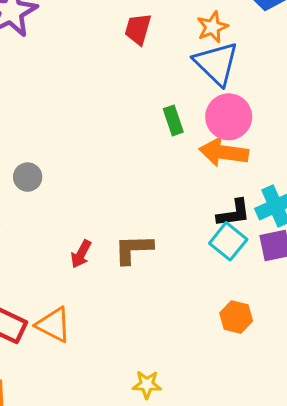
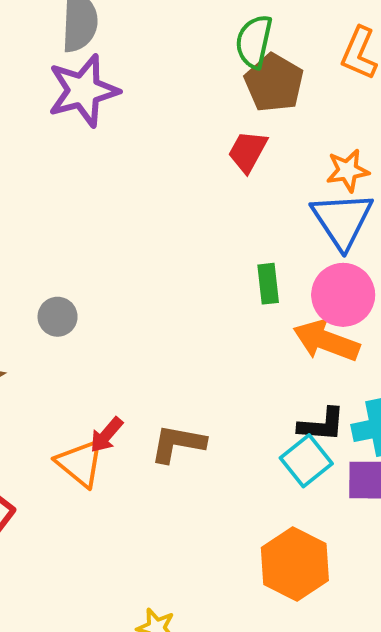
orange hexagon: (236, 317) -> (295, 564), size x1.6
orange triangle: (54, 325) -> (80, 463), moved

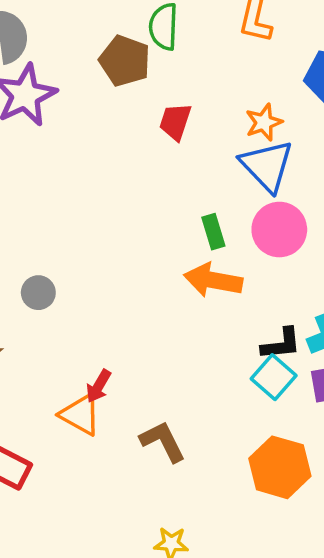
brown pentagon: (274, 83) -> (125, 61), moved
orange arrow: (326, 341) -> (213, 280), moved
brown L-shape: (178, 444) -> (163, 441), moved, turned 63

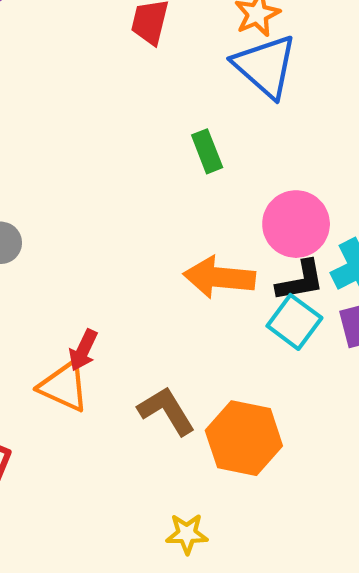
pink circle: (279, 230) -> (296, 224), moved
orange arrow: (213, 280) -> (219, 277), moved
orange hexagon: (280, 467) -> (244, 438), moved

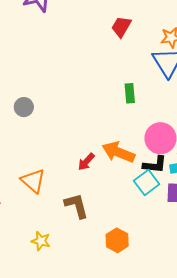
red arrow: (83, 350) -> (86, 162), moved
orange hexagon: (244, 438) -> (117, 240), moved, size x0.7
yellow star: (187, 534) -> (41, 241), moved

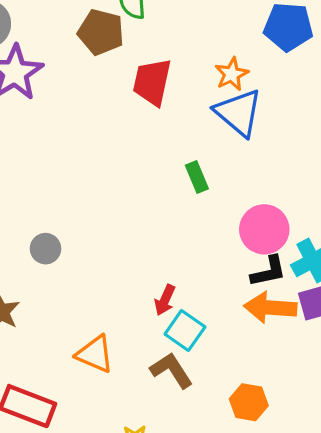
red trapezoid: (121, 27) -> (152, 82), size x1.4
orange arrow: (118, 152) -> (270, 308), moved
cyan square: (147, 183) -> (185, 330), moved

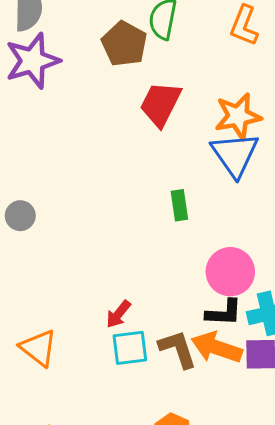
orange star: (232, 74) -> (238, 116), size x1.4
gray circle: (45, 249) -> (20, 216), moved
cyan square: (185, 330) -> (130, 348), turned 33
brown L-shape: (172, 370) -> (178, 349), moved

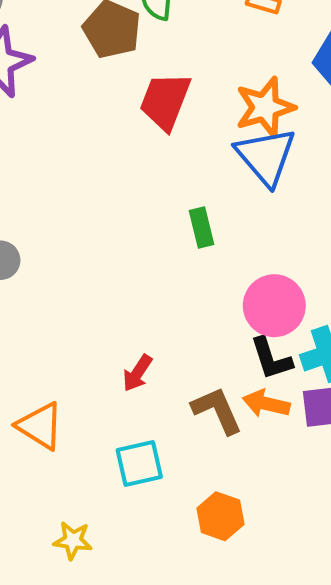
black L-shape: (224, 313) -> (271, 359), turned 75
orange arrow: (217, 347) -> (266, 404), size x0.7
cyan square: (130, 348) -> (139, 463), moved

